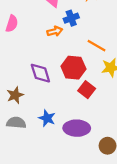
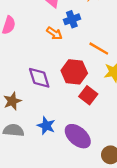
orange arrow: (55, 31) -> (54, 33), turned 48
purple ellipse: (77, 128) -> (78, 136), turned 40

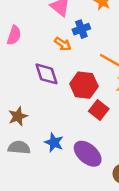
purple diamond: (39, 78) -> (47, 74), moved

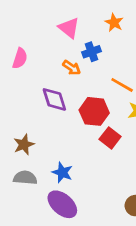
purple ellipse: (88, 154) -> (62, 204), moved

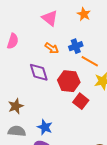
blue cross: (92, 52) -> (76, 46), moved

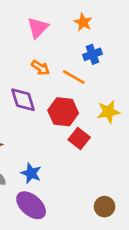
pink triangle: (50, 18) -> (38, 28), turned 36
blue cross: (76, 46) -> (92, 54), moved
orange line: (90, 61) -> (74, 77), moved

